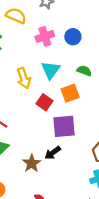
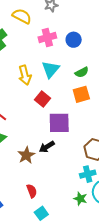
green semicircle: (84, 71) -> (82, 72), turned 128
orange square: (70, 93) -> (81, 94), moved

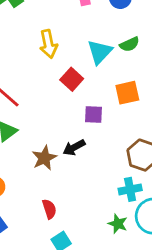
cyan triangle: (51, 69) -> (100, 52), moved
orange square: (81, 94) -> (127, 93), moved
purple square: (59, 123) -> (93, 115), size x0.6

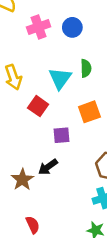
green semicircle: (129, 44) -> (86, 68), turned -60

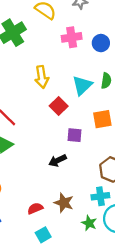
brown star: (22, 180) -> (64, 203), moved, turned -30
red semicircle: (33, 225) -> (35, 208), turned -98

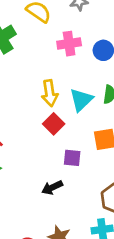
yellow arrow: (42, 77) -> (50, 93), moved

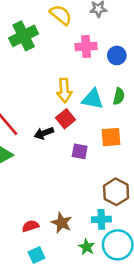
cyan triangle: (81, 100) -> (93, 99), turned 50
black arrow: (52, 188) -> (44, 133), moved

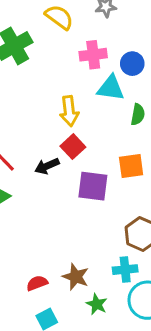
cyan triangle: (93, 99) -> (111, 88), moved
purple square: (80, 151) -> (93, 186), size x1.5
green star: (87, 247) -> (97, 304), moved

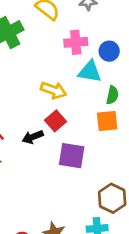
yellow arrow: (69, 111) -> (53, 90), turned -65
orange square: (131, 166) -> (107, 121), moved

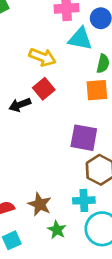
purple square: (72, 156) -> (84, 138), moved

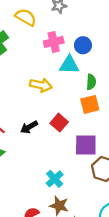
red square: (44, 89) -> (59, 123), moved
cyan cross: (84, 200) -> (55, 179), moved, turned -30

